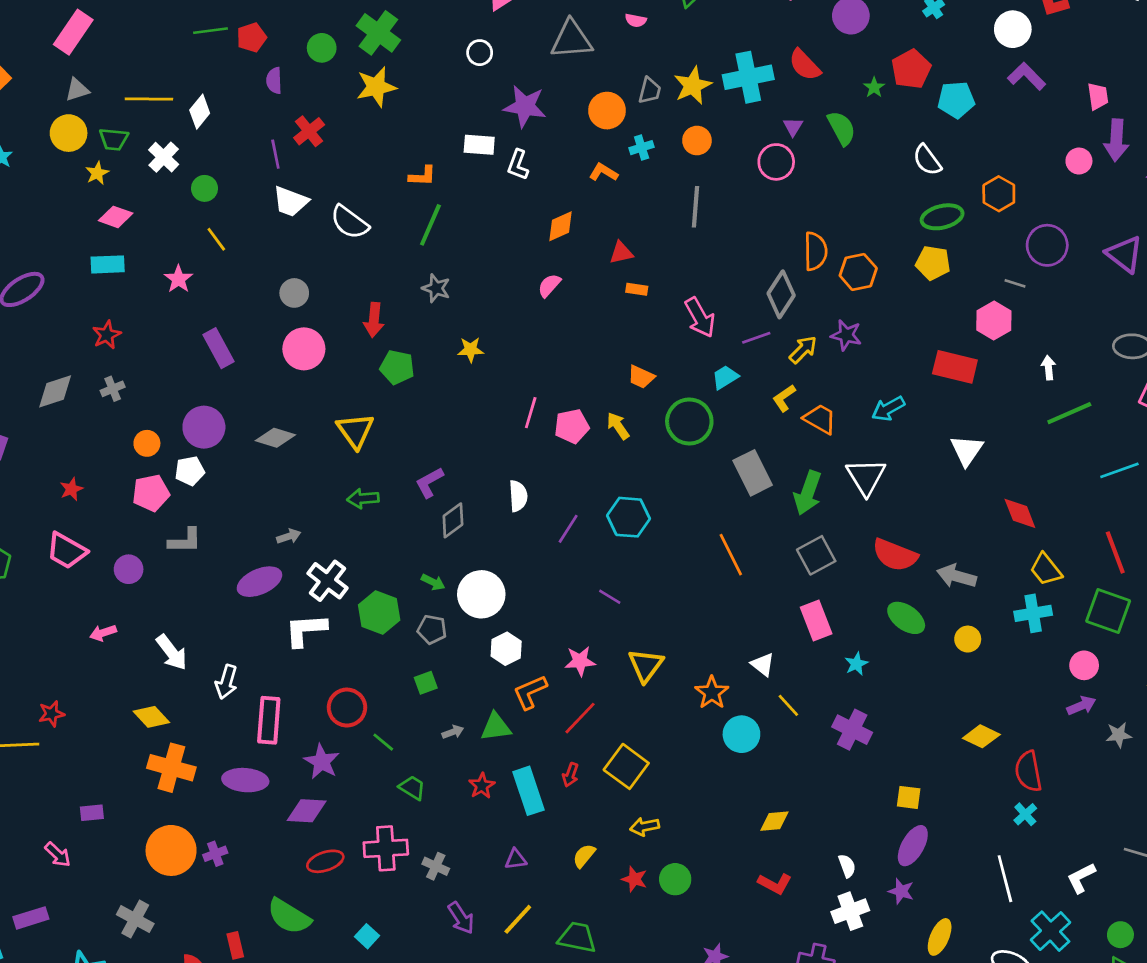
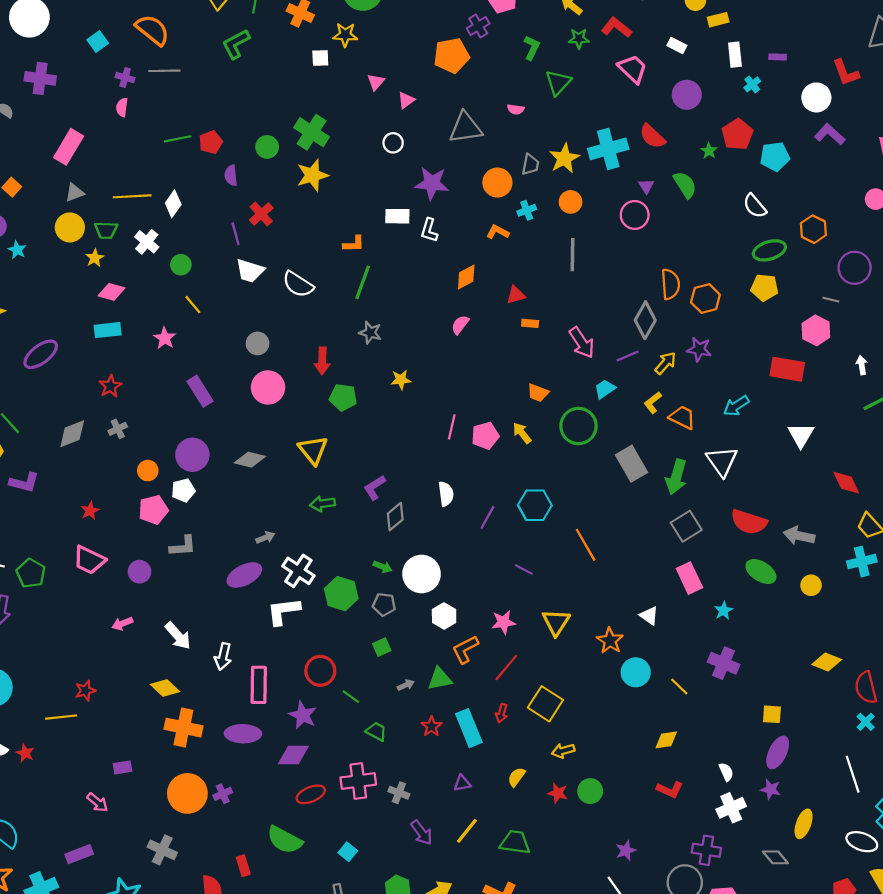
orange line: (731, 555) -> (586, 545), moved
yellow line: (788, 705) -> (679, 686), moved

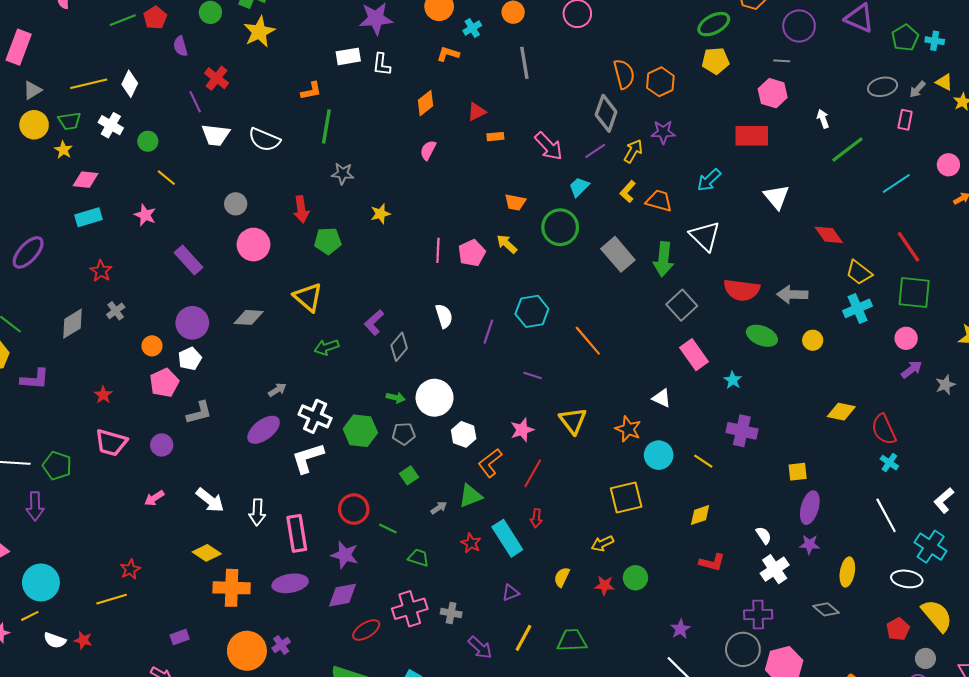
yellow square: (545, 704) -> (626, 498), moved, turned -36

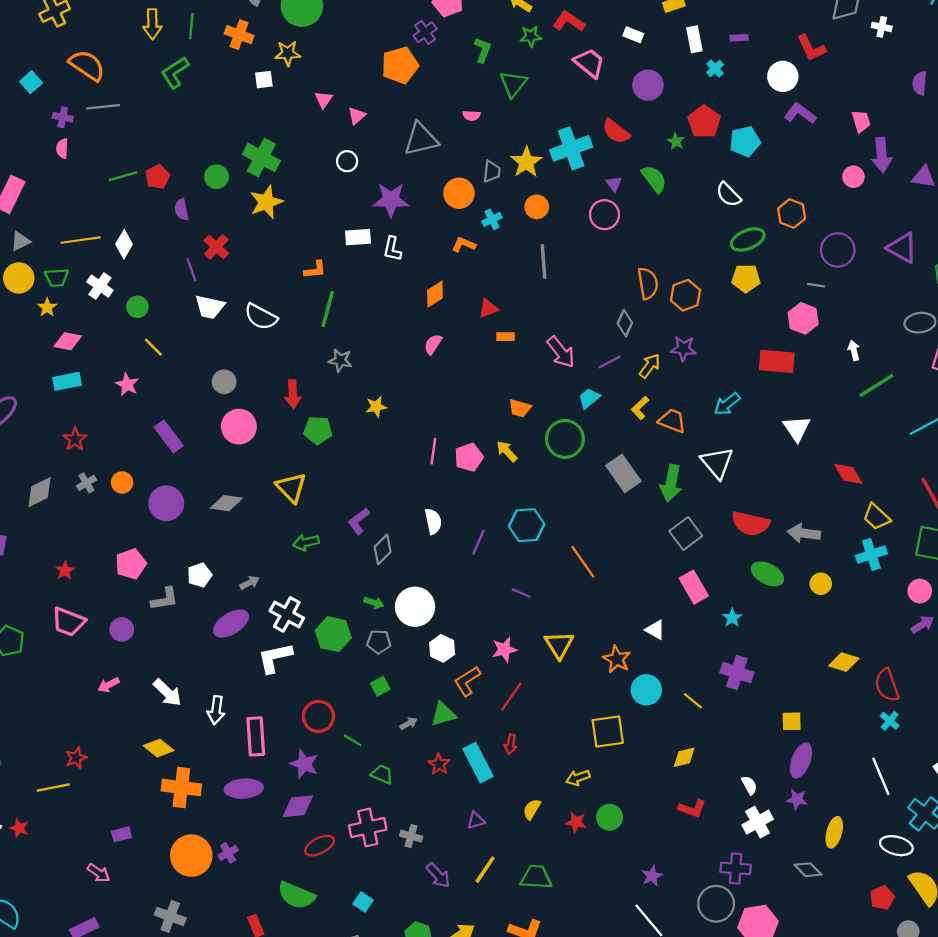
gray diamond: (606, 113) -> (625, 323), size x0.7
orange circle: (152, 346) -> (122, 482), moved
white pentagon: (190, 359) -> (200, 575), moved

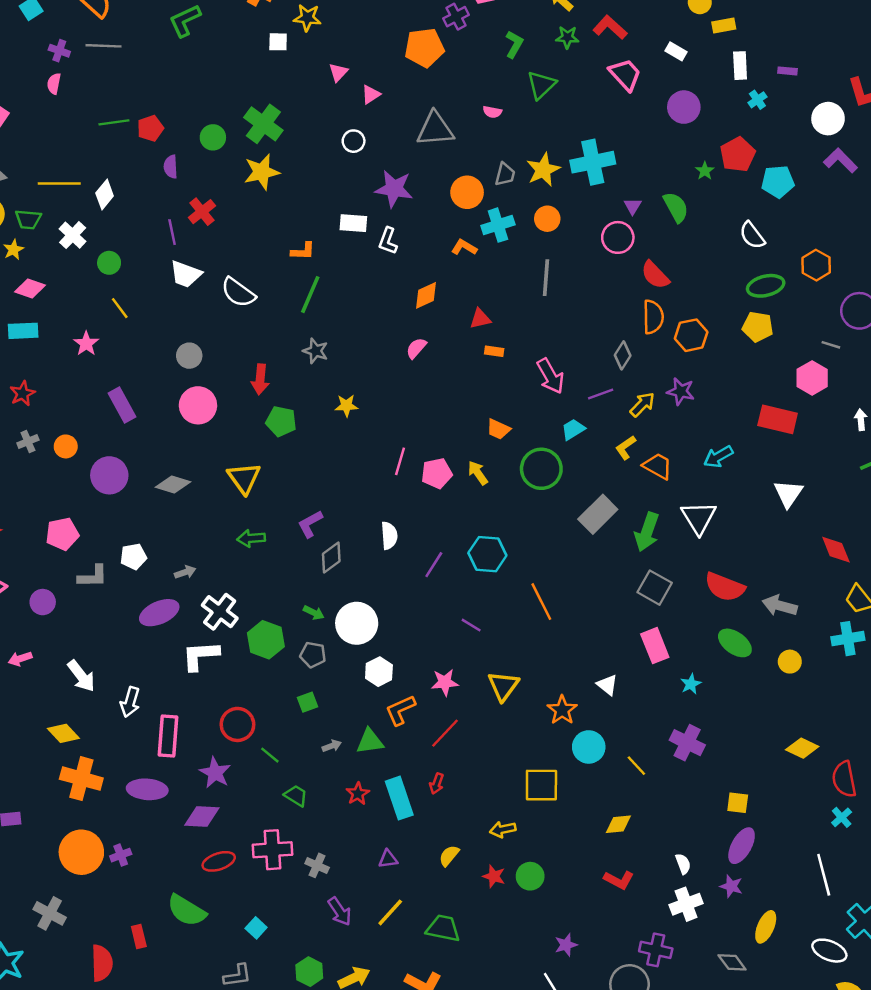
red semicircle: (616, 131) -> (655, 275), moved
cyan cross: (492, 219) -> (498, 225), size x1.5
gray rectangle: (623, 473) -> (598, 514), turned 72
gray square: (686, 533) -> (655, 588), turned -32

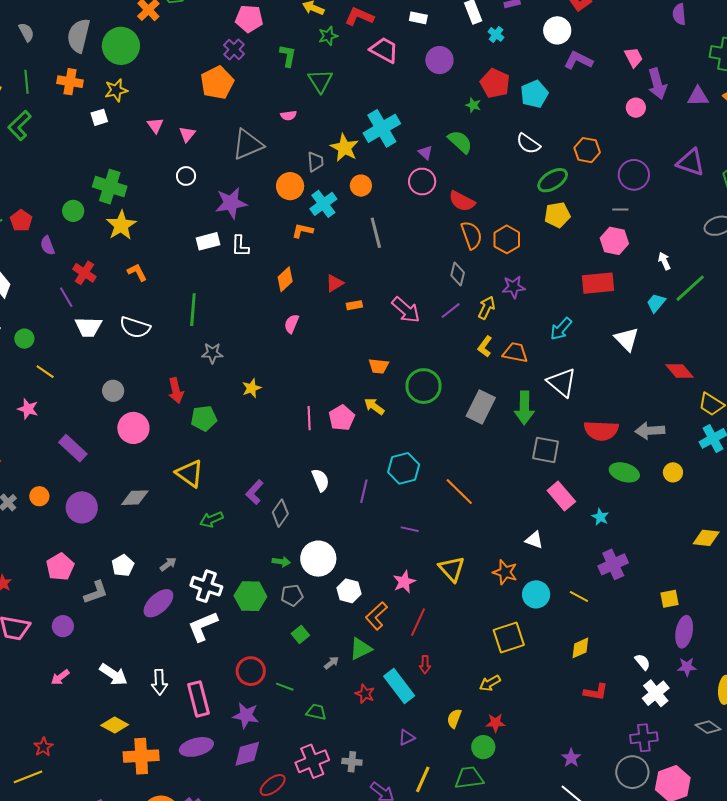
orange L-shape: (303, 251) -> (137, 272), moved, turned -100
cyan trapezoid: (573, 429) -> (656, 303), moved
purple cross: (687, 743) -> (613, 564), turned -32
green circle: (530, 876) -> (483, 747), moved

